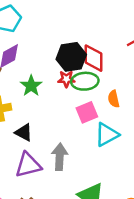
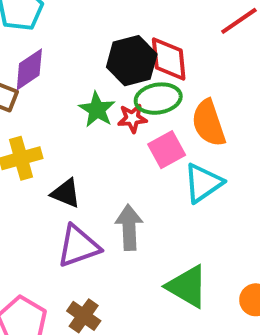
red star: (66, 79) -> (132, 118), moved
green star: (31, 86) -> (97, 110), moved
orange semicircle: (114, 99) -> (209, 123), size x1.6

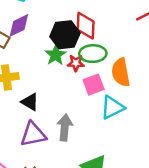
red diamond: (169, 59) -> (86, 26), moved
black hexagon: (132, 61) -> (65, 35), moved

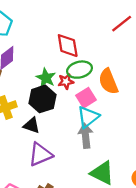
black hexagon: (65, 35) -> (42, 99), moved
cyan triangle: (112, 107) -> (88, 117), moved
gray arrow: (65, 128) -> (86, 136), moved

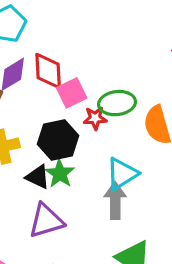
red diamond: (68, 46) -> (48, 71), moved
green star: (46, 78) -> (60, 174), moved
pink square: (86, 98) -> (72, 93), moved

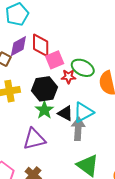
green ellipse: (117, 103) -> (83, 68), turned 30
black triangle: (38, 177) -> (65, 113), moved

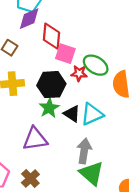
purple diamond: (18, 46) -> (29, 19), moved
pink square: (55, 60) -> (65, 54), turned 36
gray arrow: (78, 129) -> (84, 151), moved

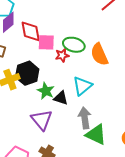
black hexagon: (51, 85) -> (27, 73), moved
black triangle: (72, 114) -> (61, 98), moved
purple triangle: (35, 139) -> (42, 120), turned -45

